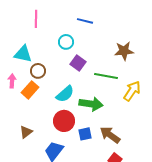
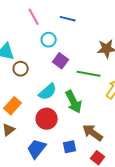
pink line: (36, 19) -> (34, 17), moved, turned -30
orange rectangle: (30, 90) -> (13, 106), moved
green arrow: (91, 104) -> (74, 102), turned 55
blue square: (85, 134) -> (70, 147), moved

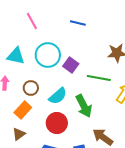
pink line: (34, 17) -> (32, 21), moved
cyan circle: (49, 40) -> (48, 55), moved, size x1.6
brown circle: (21, 69) -> (31, 88), moved

